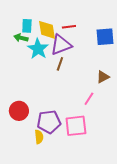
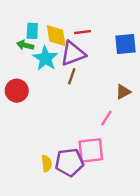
red circle: (19, 111) -> (17, 91), moved
purple pentagon: (49, 122) -> (69, 162), moved

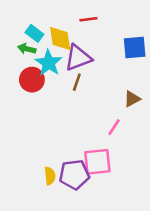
cyan rectangle: (32, 31) -> (34, 33), turned -56
red line: (82, 32) -> (88, 19), moved
red circle: (17, 91) -> (32, 80), moved

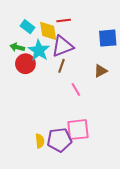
red line: (88, 19) -> (64, 21), moved
green arrow: (27, 49) -> (17, 47), moved
brown triangle: (132, 99) -> (101, 71), moved
pink line: (114, 127) -> (76, 89), moved, turned -64

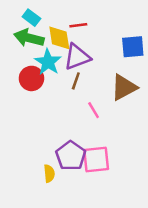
cyan rectangle: (28, 27) -> (31, 18), moved
green arrow: (17, 47) -> (29, 38), moved, size x1.6
brown triangle: (101, 71) -> (124, 87), size x1.6
purple pentagon: (59, 140) -> (71, 156), moved, turned -30

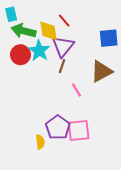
cyan rectangle: (31, 18) -> (11, 14), moved, turned 40
red line: (78, 25) -> (64, 20), turned 56
purple triangle: (77, 57) -> (63, 46), turned -30
red circle: (31, 78) -> (20, 55), moved

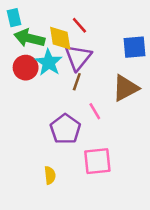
purple pentagon: (58, 127) -> (65, 129), moved

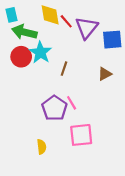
yellow diamond: (60, 38) -> (50, 15), moved
purple triangle: (78, 57) -> (87, 28), moved
brown triangle: (126, 88) -> (105, 74), size x0.6
pink line: (95, 111) -> (72, 103), moved

